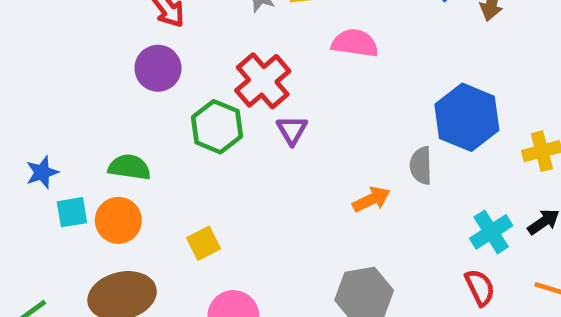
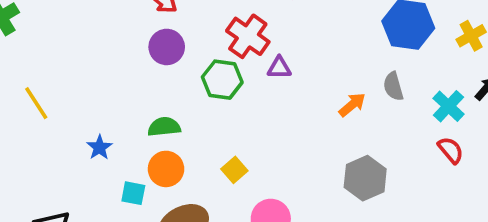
purple triangle: (292, 130) -> (279, 68), turned -45
gray semicircle: (421, 166) -> (393, 86), moved
cyan square: (72, 212) -> (133, 193), moved, turned 35

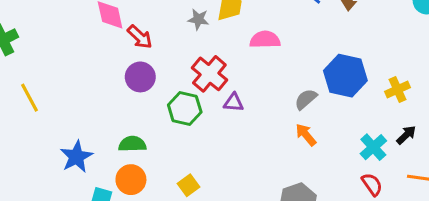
gray semicircle: (393, 86) -> (306, 99), moved, turned 60
yellow line: (36, 103) -> (30, 98), moved
orange arrow: (352, 105) -> (306, 135), moved, turned -95
blue star: (99, 147) -> (76, 157), size x1.5

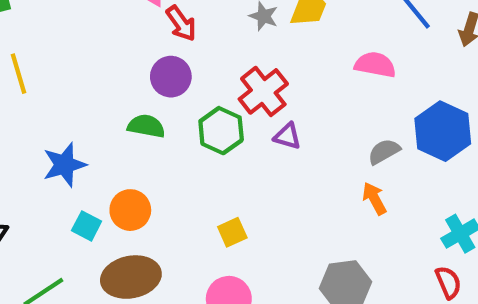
pink semicircle: (265, 40) -> (375, 65), moved
green semicircle: (132, 144) -> (146, 126), moved
yellow square: (189, 185) -> (232, 232), moved

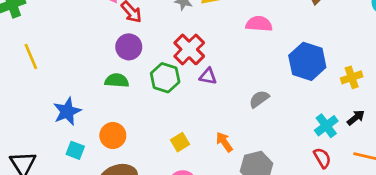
gray semicircle: (384, 151) -> (259, 99), moved
orange arrow: (374, 198) -> (224, 142), moved
cyan square: (87, 226) -> (75, 150), moved

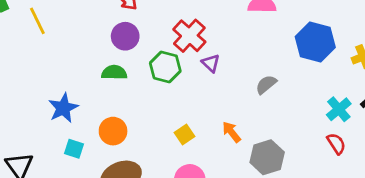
yellow line: (31, 56) -> (37, 21), moved
purple triangle: (208, 76) -> (211, 63), turned 36

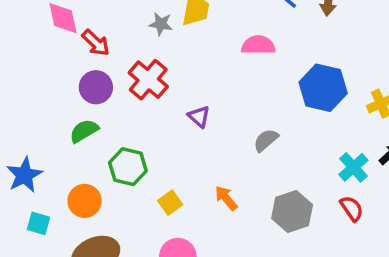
red cross: (189, 36) -> (148, 80), moved
green hexagon: (165, 67) -> (128, 167), moved
green semicircle: (114, 72) -> (84, 131), turned -30
gray hexagon: (267, 157) -> (292, 212), moved

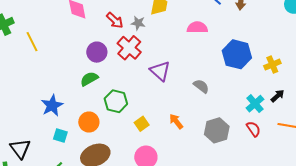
gray star: (161, 24) -> (138, 23), moved
red arrow: (96, 43) -> (115, 20), moved
purple triangle: (199, 117) -> (160, 71), size x1.5
gray semicircle: (266, 140) -> (201, 86), turned 77

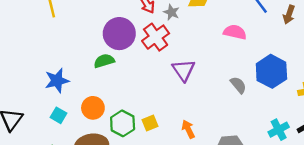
purple circle: (97, 52) -> (119, 34), size x1.4
gray semicircle: (201, 86) -> (238, 85), moved
green hexagon: (116, 101) -> (123, 123), moved

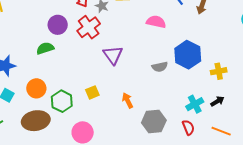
purple circle: (119, 34) -> (58, 25), size x0.7
gray semicircle: (238, 85) -> (160, 67), turned 119
yellow square: (150, 123) -> (92, 92), moved
orange arrow: (188, 129) -> (128, 101), moved

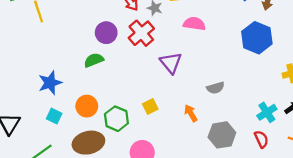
pink semicircle: (156, 22) -> (194, 24), moved
blue hexagon: (188, 55) -> (257, 38), moved
gray semicircle: (160, 67) -> (215, 88), moved

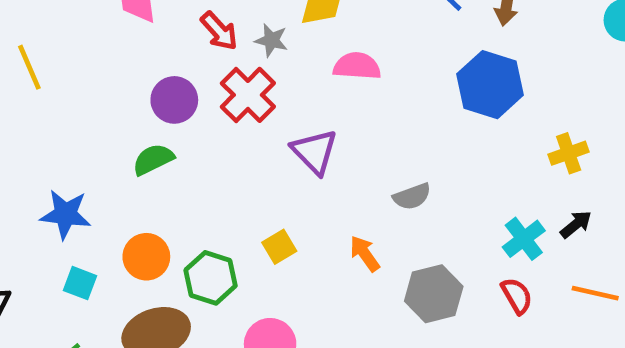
blue star: (50, 83) -> (65, 214), turned 30

